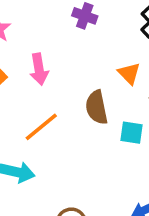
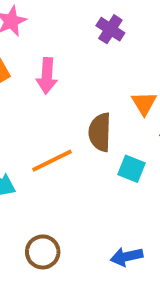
orange line: (41, 127) -> (52, 161), moved

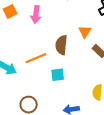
cyan square: (132, 169) -> (58, 75), moved, turned -32

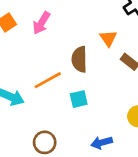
pink arrow: (36, 15) -> (41, 23), turned 30

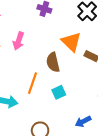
orange triangle: (108, 38) -> (71, 42), size x1.5
orange line: (48, 80) -> (33, 83), turned -30

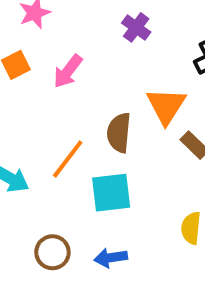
cyan square: (59, 92) -> (111, 193), size x1.5
blue arrow: (83, 121) -> (111, 258), moved

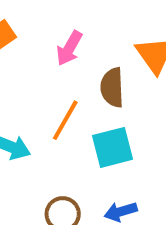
pink arrow: (68, 71) -> (69, 48), moved

